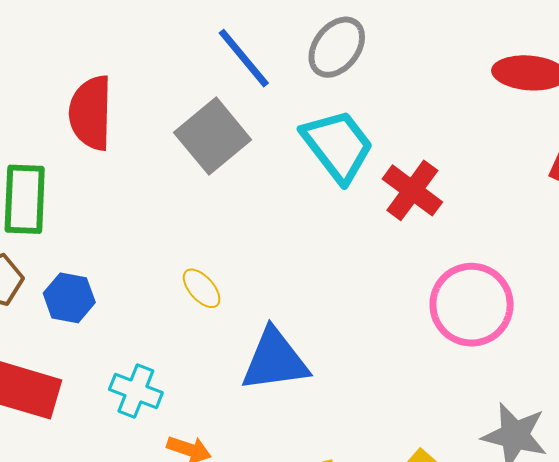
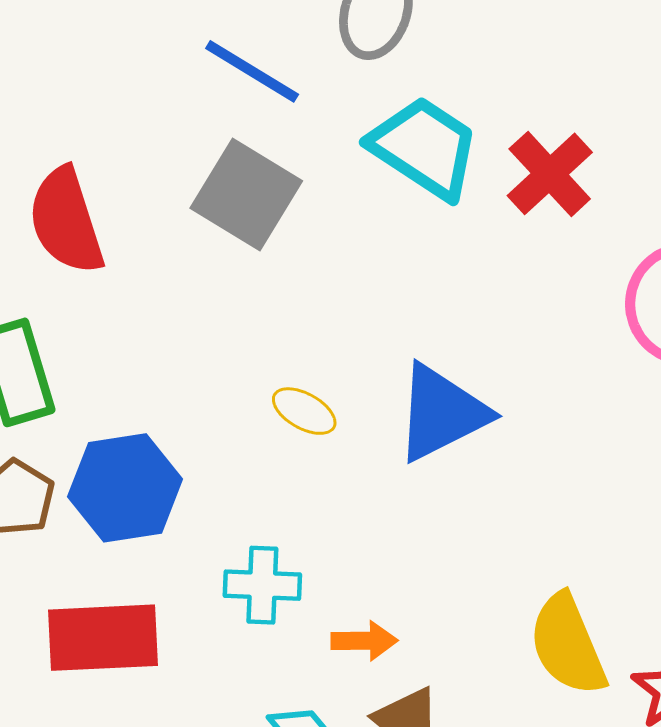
red cross: (412, 190) -> (550, 174), turned 30
blue hexagon: (69, 298) -> (125, 488), size x1.5
blue triangle: (275, 360) -> (442, 413), moved

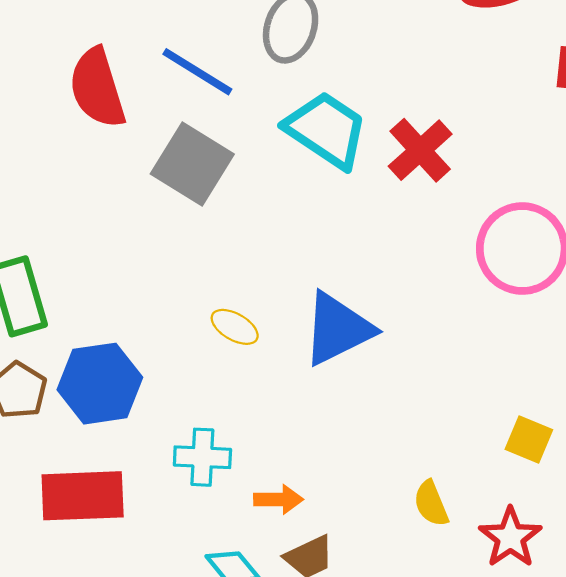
red semicircle: (66, 221) -> (97, 88), moved
yellow semicircle: (568, 645) -> (431, 504), size x0.6

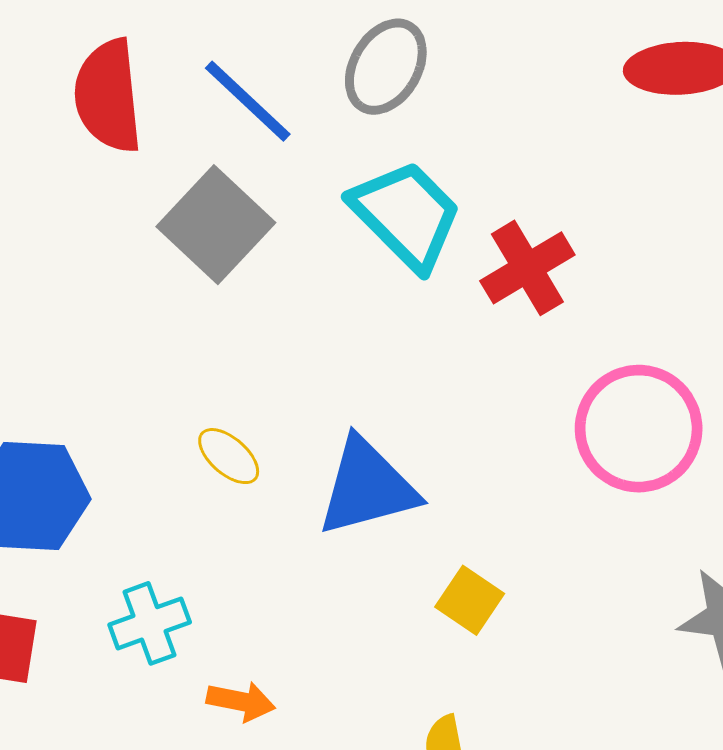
yellow square: (529, 439) -> (470, 600), moved
cyan cross: (202, 457) -> (150, 623), turned -34

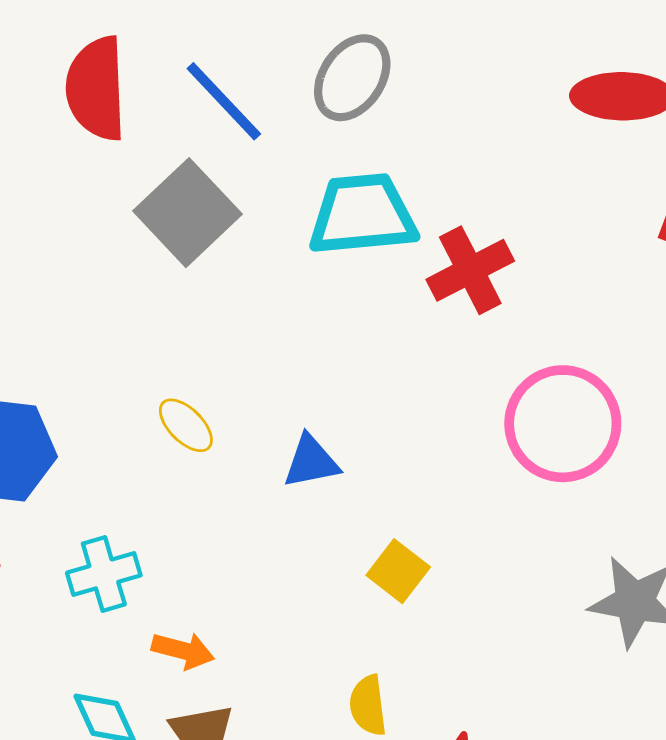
cyan trapezoid: (406, 215) -> (362, 215), turned -54
blue triangle: (367, 487) -> (311, 462), size x0.6

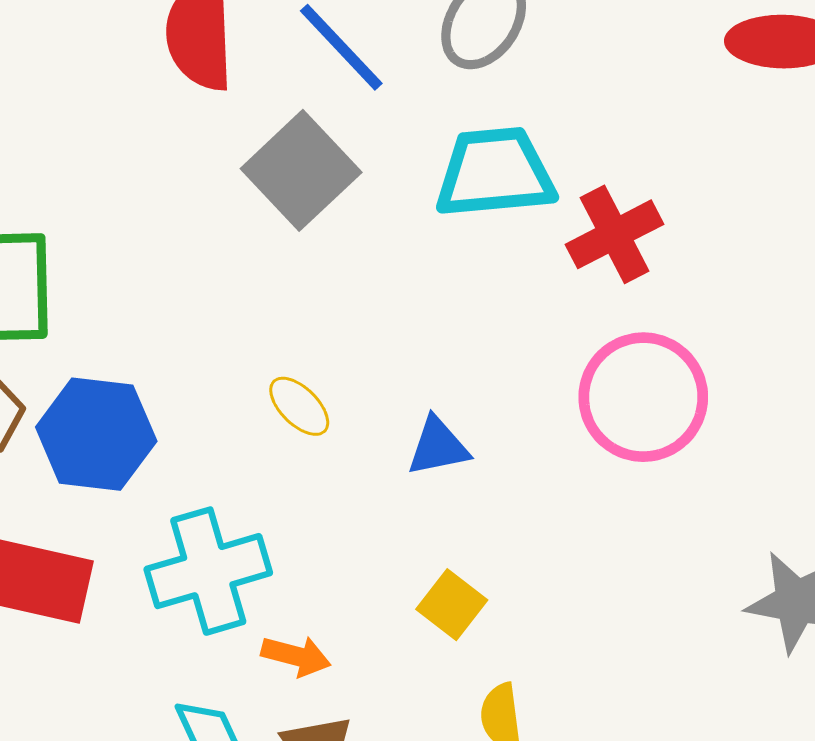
pink circle: (563, 424) -> (643, 397), moved
yellow square: (398, 571) -> (452, 605), moved
cyan cross: (104, 574) -> (208, 571), size x1.5

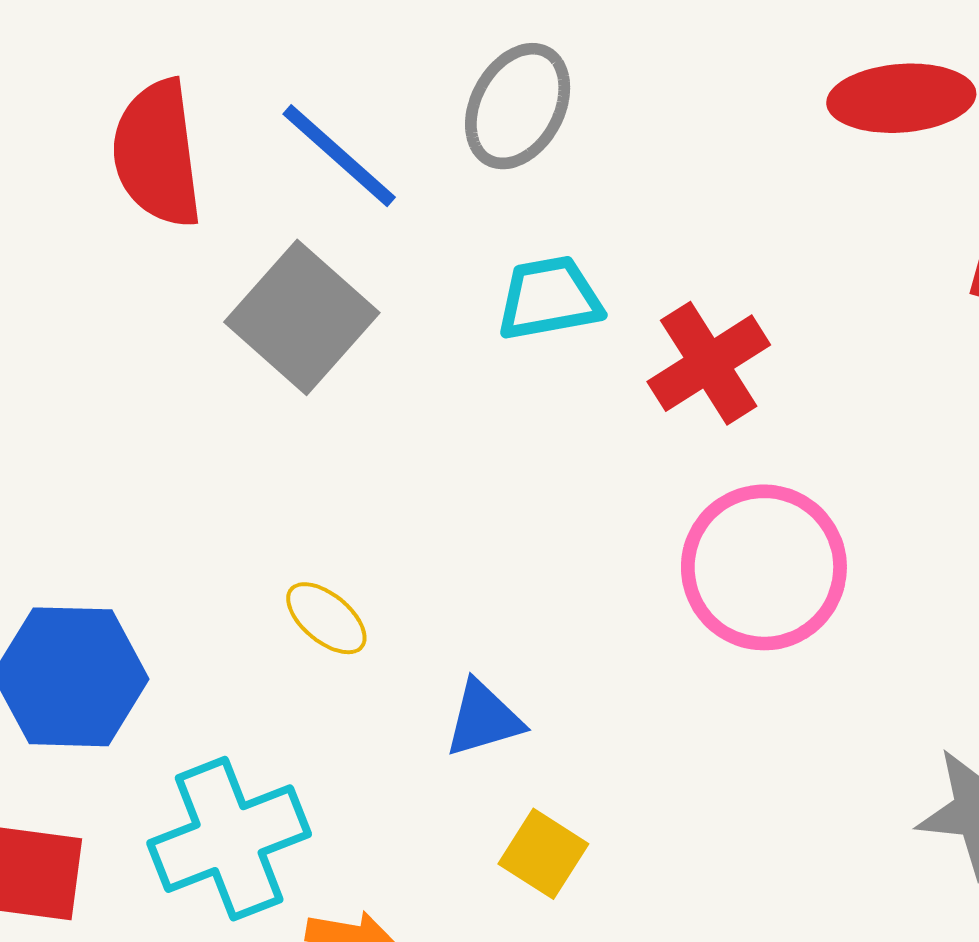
cyan trapezoid: (495, 173) -> (549, 298), size x0.7
blue triangle: (438, 447) -> (484, 719), moved

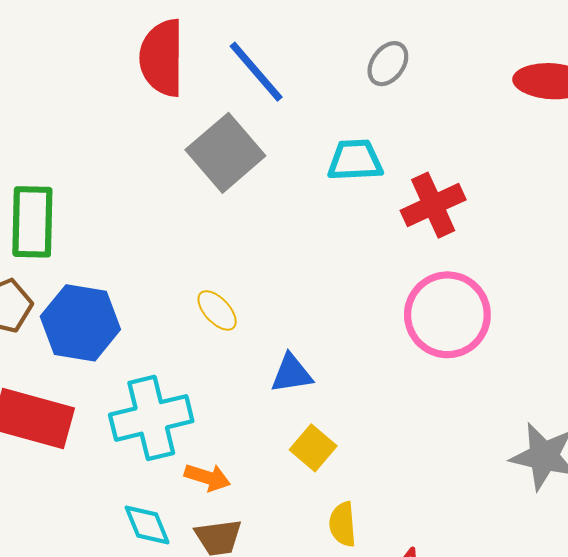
gray ellipse: (518, 106) -> (388, 64), moved, size x0.7

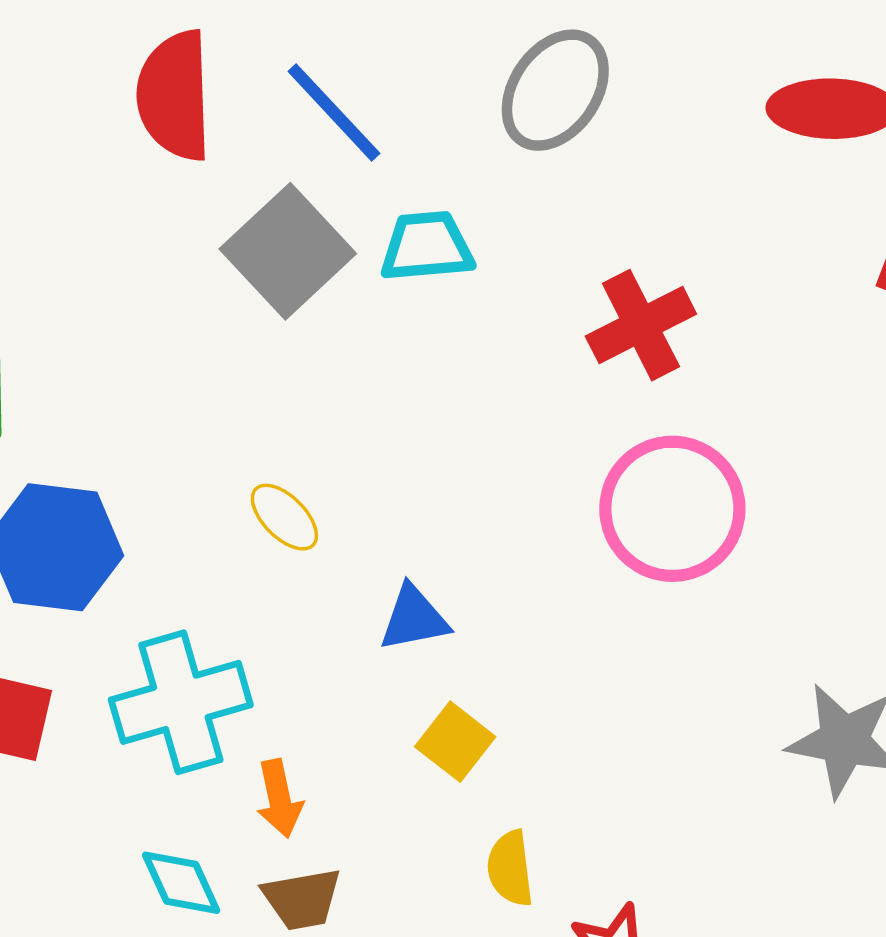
gray ellipse: (388, 64) -> (555, 90), size x1.6
cyan trapezoid: (355, 160) -> (427, 247), moved
orange arrow: (207, 477) -> (279, 799), turned 63

